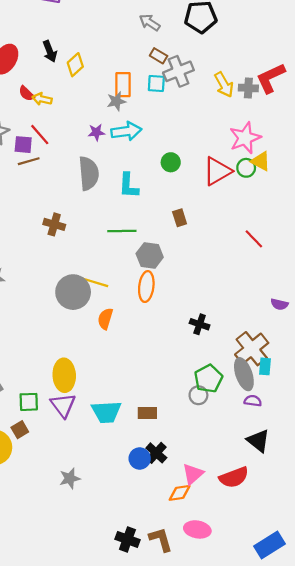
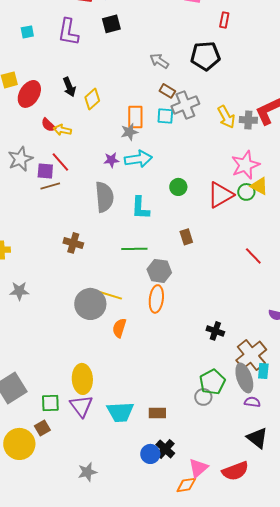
black cross: (200, 324) -> (215, 331), moved

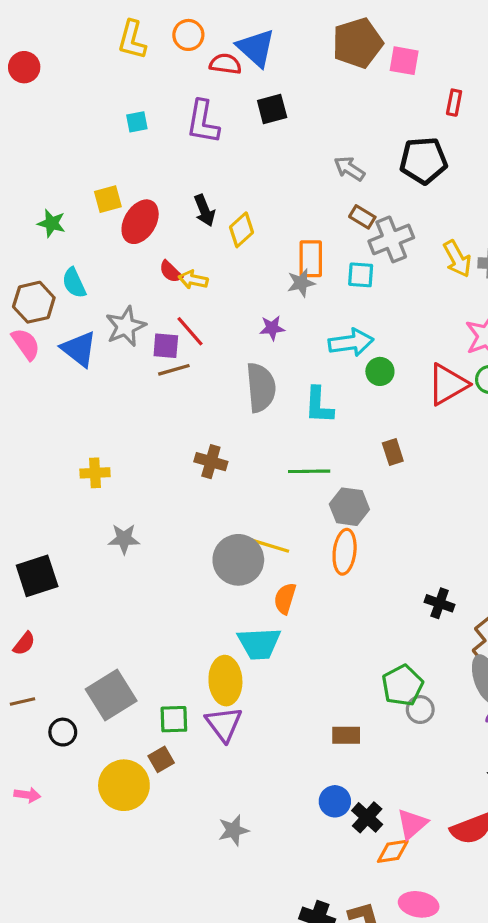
cyan square: (165, 116) -> (361, 275), moved
cyan arrow: (138, 159) -> (351, 342), moved
green pentagon: (212, 382) -> (403, 685), moved
cyan trapezoid: (120, 412) -> (259, 644), moved
black cross: (165, 449) -> (367, 817), moved

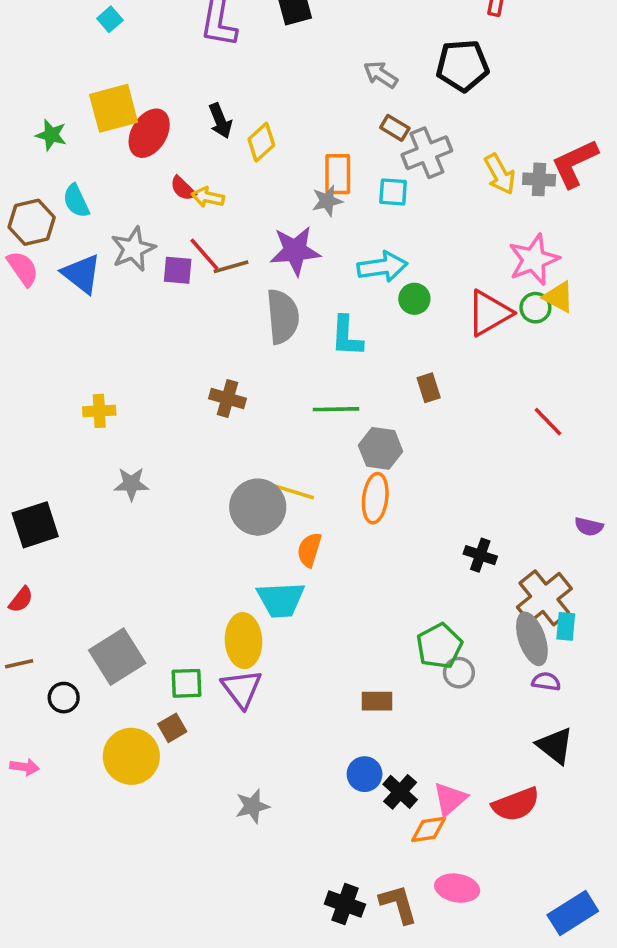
cyan square: (137, 122) -> (110, 19), moved, turned -30
yellow square: (108, 199) -> (114, 108), size x1.6
purple star: (272, 328) -> (295, 251), size x1.8
brown line: (174, 370) -> (231, 267), moved

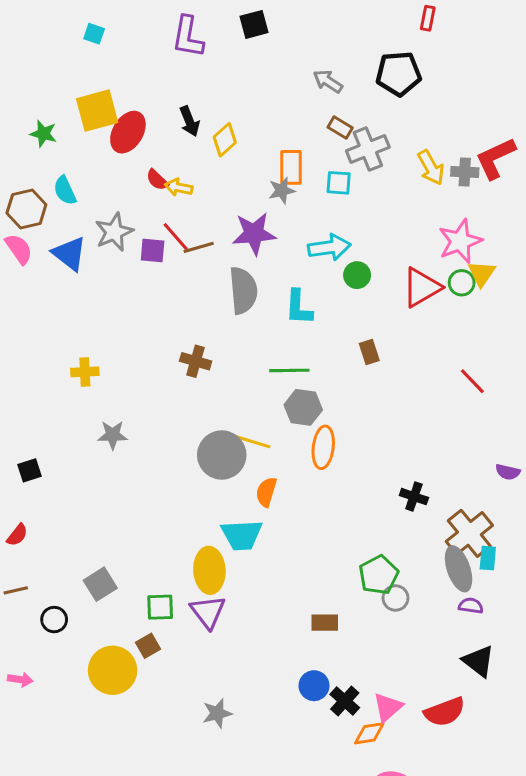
cyan square: (110, 19) -> (94, 34), turned -30
yellow triangle: (559, 297) -> (482, 274), turned 36
gray hexagon: (381, 448) -> (303, 407), moved
black square: (35, 525) -> (30, 470), size x0.6
gray square: (117, 657) -> (100, 584), size x0.7

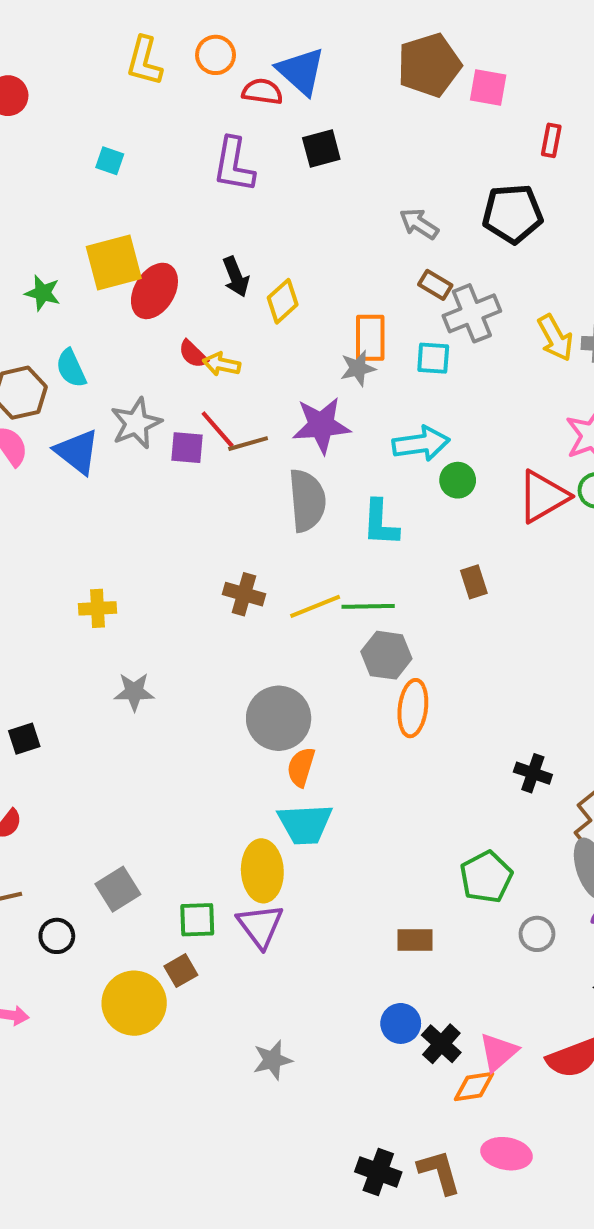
yellow line: (251, 441) -> (315, 606), moved, turned -39
orange semicircle: (266, 492) -> (301, 767), moved
gray circle: (395, 598) -> (537, 934), moved

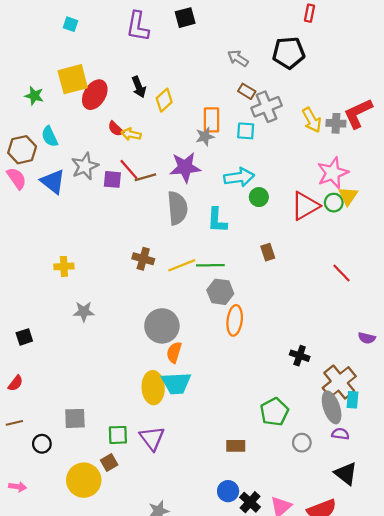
yellow ellipse: (262, 871) -> (153, 388), moved
gray square: (118, 889) -> (75, 418), turned 30

